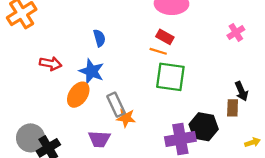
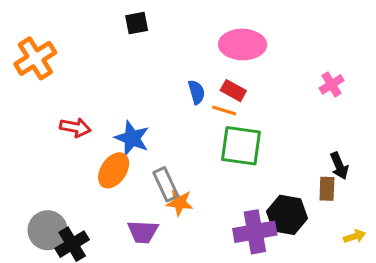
blue semicircle: (99, 38) -> (196, 92), moved

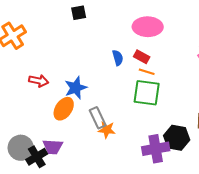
orange line: (224, 111) -> (147, 72), moved
blue star: (132, 138) -> (76, 88), turned 30
purple trapezoid: (143, 232) -> (53, 147), moved

